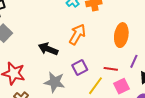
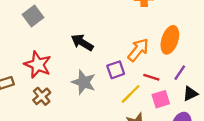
orange arrow: (77, 34) -> (138, 50), moved

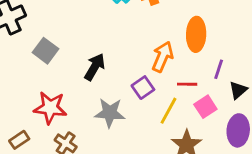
gray square: (33, 16) -> (45, 51), moved
black arrow: (82, 42) -> (95, 67), turned 105

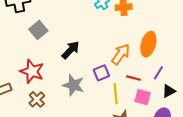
pink square: (205, 107) -> (143, 97), turned 35
yellow line: (168, 111) -> (116, 94), turned -48

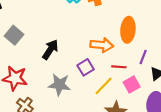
orange arrow: (121, 54) -> (102, 45), turned 70
yellow line: (116, 94) -> (104, 86), turned 60
pink square: (143, 97) -> (132, 85), turned -35

